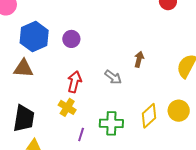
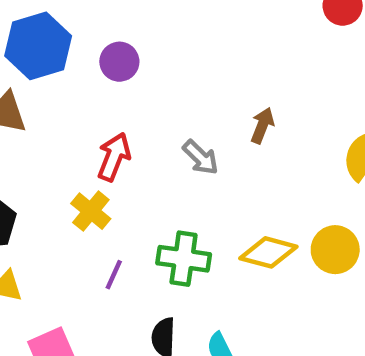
yellow diamond: (149, 116) -> (268, 252), turned 50

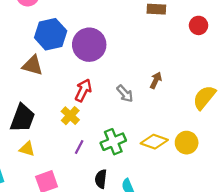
purple circle: (119, 62) -> (89, 45), size x1.8
green cross: (184, 259) -> (113, 142), turned -35

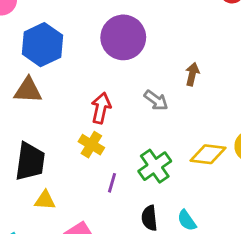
purple circle: (89, 45) -> (123, 37), moved

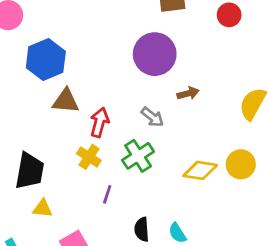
purple circle: (123, 37) -> (155, 54), moved
brown arrow: (192, 74) -> (188, 93), turned 60
brown triangle: (28, 90) -> (66, 101), moved
green cross: (155, 166) -> (138, 156), moved

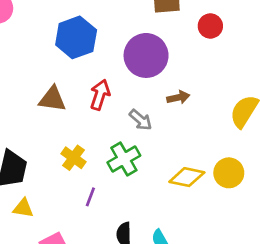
red circle: (229, 15) -> (210, 26), moved
blue hexagon: (46, 60) -> (76, 37), moved
red arrow: (99, 122) -> (100, 95), moved

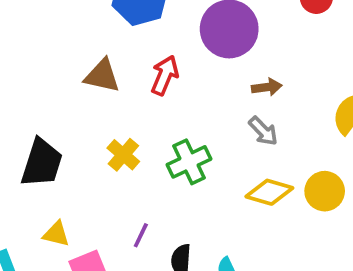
gray arrow: (141, 120) -> (263, 131), moved
purple line: (90, 197) -> (141, 235), moved
yellow triangle: (23, 208) -> (56, 234), moved

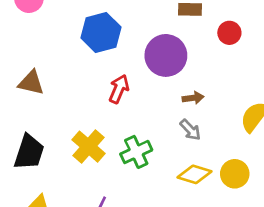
brown triangle: (102, 76) -> (31, 83), moved
yellow cross: (123, 155) -> (89, 147), size x1.4

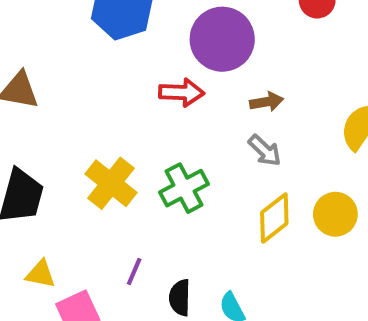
red arrow: (119, 89) -> (182, 92), moved, turned 72
yellow diamond: (195, 174) -> (274, 218), turned -52

